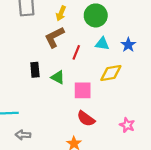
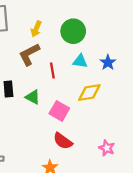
red line: (76, 52) -> (52, 71), turned -32
pink square: (83, 90) -> (59, 111), turned 30

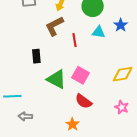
blue star: (108, 62) -> (121, 25), moved
yellow diamond: (89, 92) -> (123, 74), moved
green triangle: (33, 97) -> (56, 79), moved, size x1.5

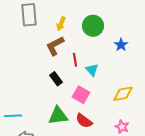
cyan triangle: (99, 32) -> (92, 70), moved, turned 40
black rectangle: (36, 56) -> (56, 79), moved, turned -32
green triangle: (56, 79) -> (58, 116), moved, turned -35

